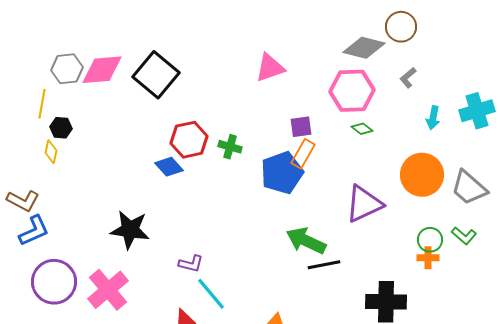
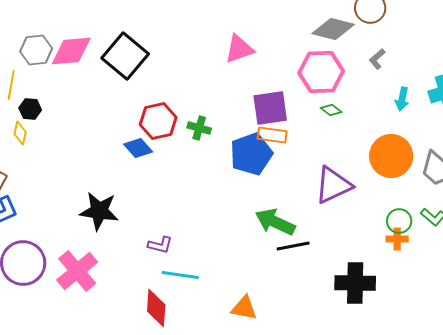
purple square: (301, 127) -> (270, 108), size x1.6
orange rectangle: (303, 154) -> (272, 135), turned 68
cyan line: (211, 294) -> (180, 275), turned -42

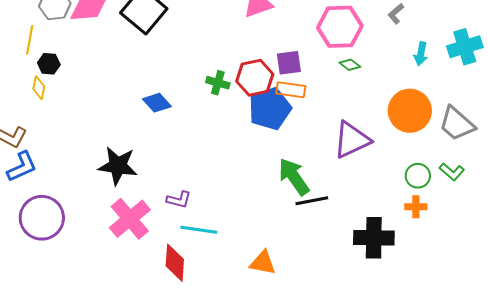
purple square: (270, 108) -> (289, 63), size x0.7
red hexagon: (158, 121) -> (255, 78), moved
green arrow: (275, 222) -> (294, 177), turned 30
orange cross: (397, 239) -> (416, 207), moved
pink cross: (77, 271) -> (130, 219), moved

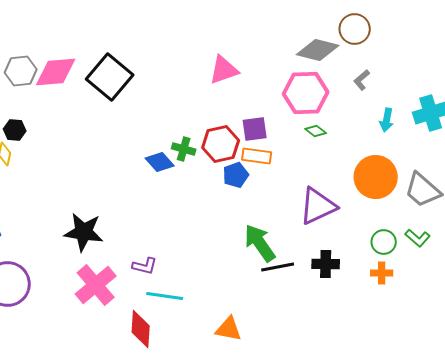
blue diamond: (157, 103) -> (160, 162), moved
blue pentagon: (270, 109) -> (236, 175), size x0.6
black cross: (374, 238) -> (326, 264), moved, size x0.7

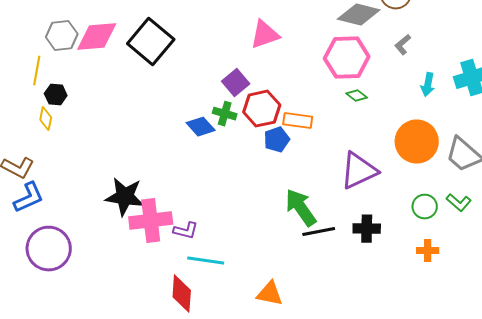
purple square: (255, 129) -> (236, 83), moved, turned -32
orange cross: (382, 273) -> (428, 251), moved
pink cross: (96, 285) -> (151, 221), moved, turned 33

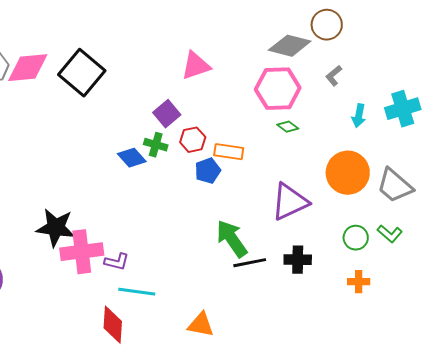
red hexagon: (262, 109) -> (193, 140), size x0.7

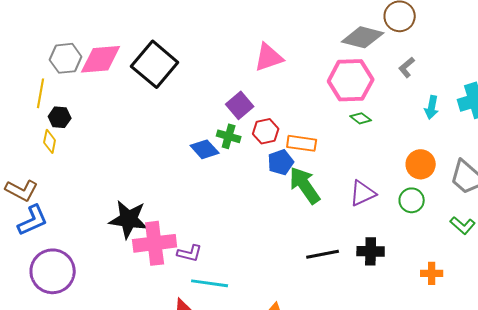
orange circle: (348, 173) -> (421, 164), size x0.7
purple triangle: (290, 202) -> (363, 193), size x0.7
green circle: (356, 238) -> (412, 200), moved
green arrow: (232, 239) -> (305, 185), moved

